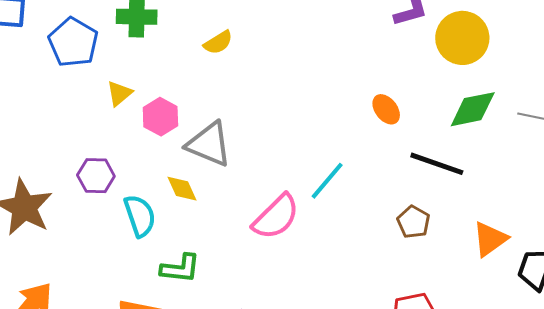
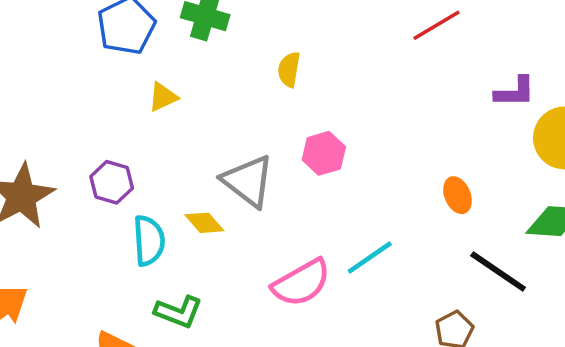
yellow semicircle: (218, 42) -> (289, 70), turned 116
pink hexagon: (160, 117) -> (324, 153), moved
yellow diamond: (182, 189) -> (204, 223), turned -32

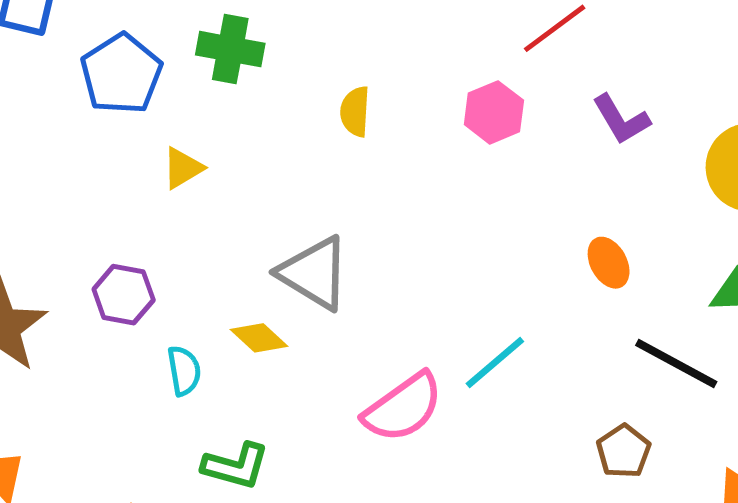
purple L-shape: (515, 92) -> (621, 119), moved, turned 66
pink hexagon: (324, 153) -> (494, 112), moved
cyan semicircle: (149, 241) -> (184, 371), size x0.7

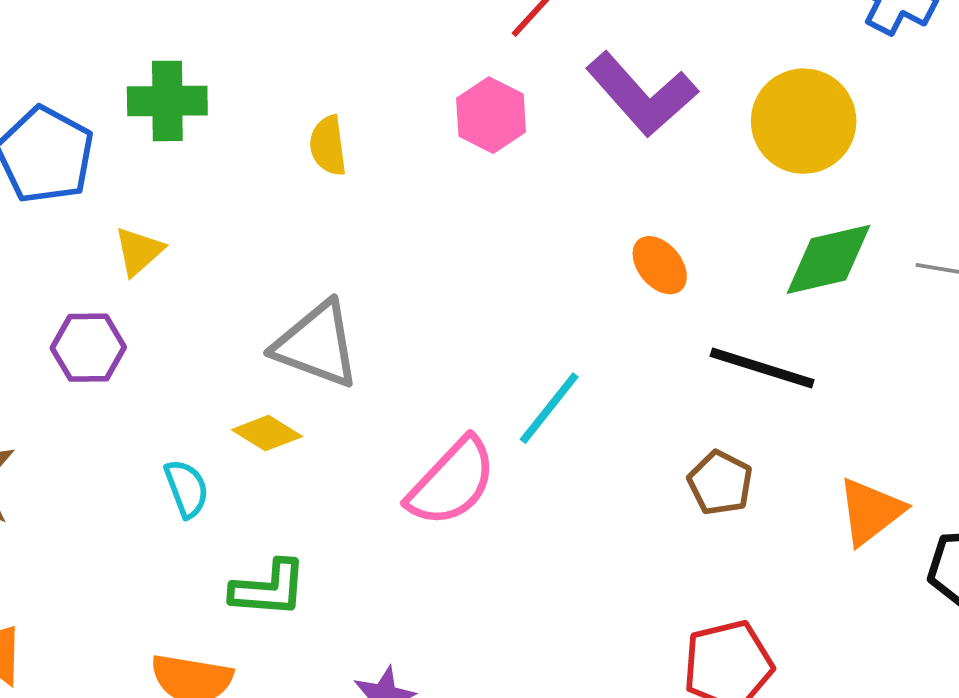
purple L-shape: (621, 119) -> (642, 94), size x1.5
purple hexagon: (124, 295) -> (88, 348), moved

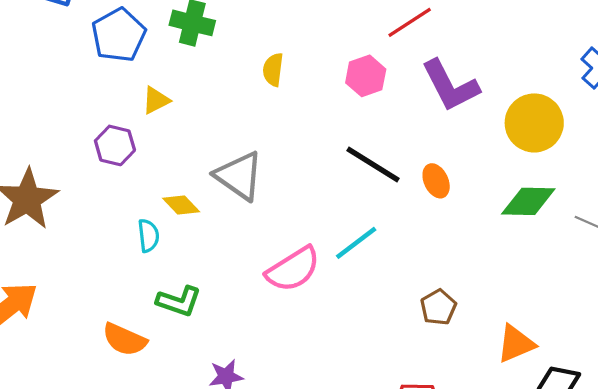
black line: (762, 368) -> (373, 164), moved
yellow diamond: (267, 433) -> (181, 205), moved

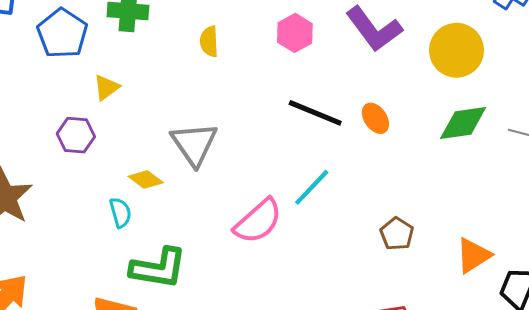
gray triangle: (239, 176) -> (194, 144), turned 30
green L-shape: (179, 301) -> (158, 268), size x1.4

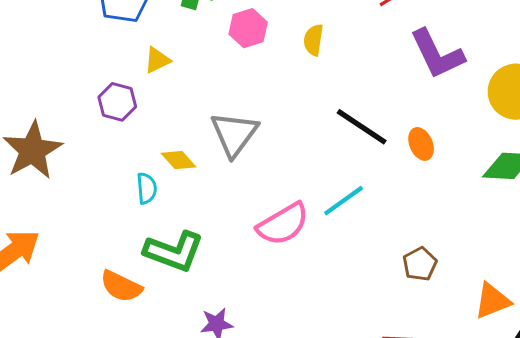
pink hexagon: (295, 33) -> (248, 28), moved
yellow semicircle: (209, 41) -> (314, 40), moved

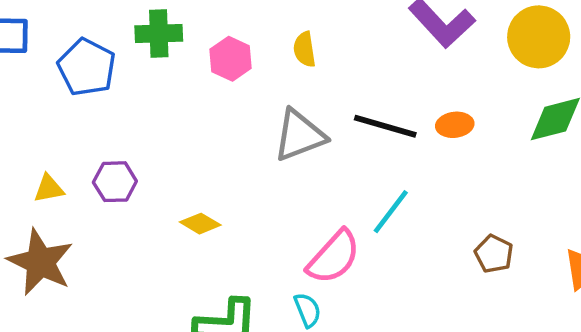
yellow triangle: (157, 60) -> (49, 189), moved, turned 32
gray triangle: (234, 134) -> (299, 135), moved, turned 50
orange ellipse: (421, 144) -> (455, 125), turned -56
cyan semicircle: (147, 188) -> (307, 310), moved

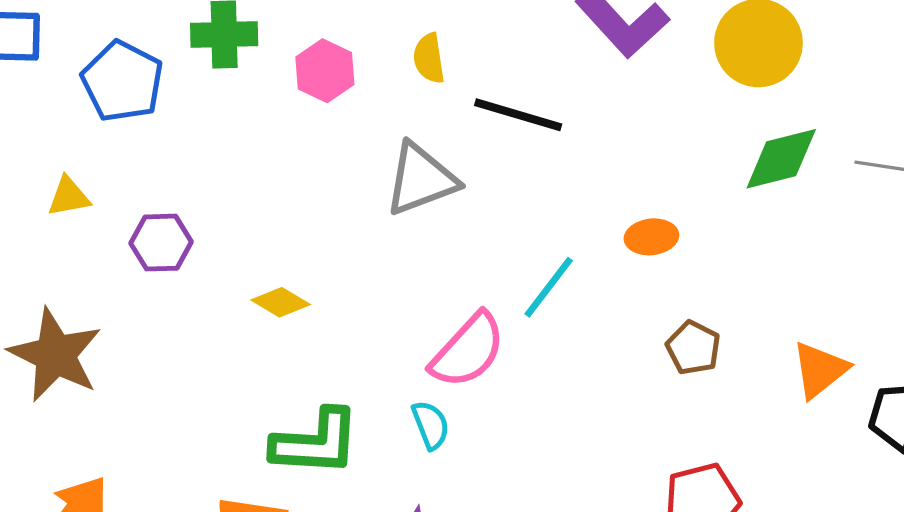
orange ellipse: (455, 125) -> (651, 237), moved
black line: (385, 126) -> (518, 115), moved
yellow triangle: (49, 189) -> (69, 197), moved

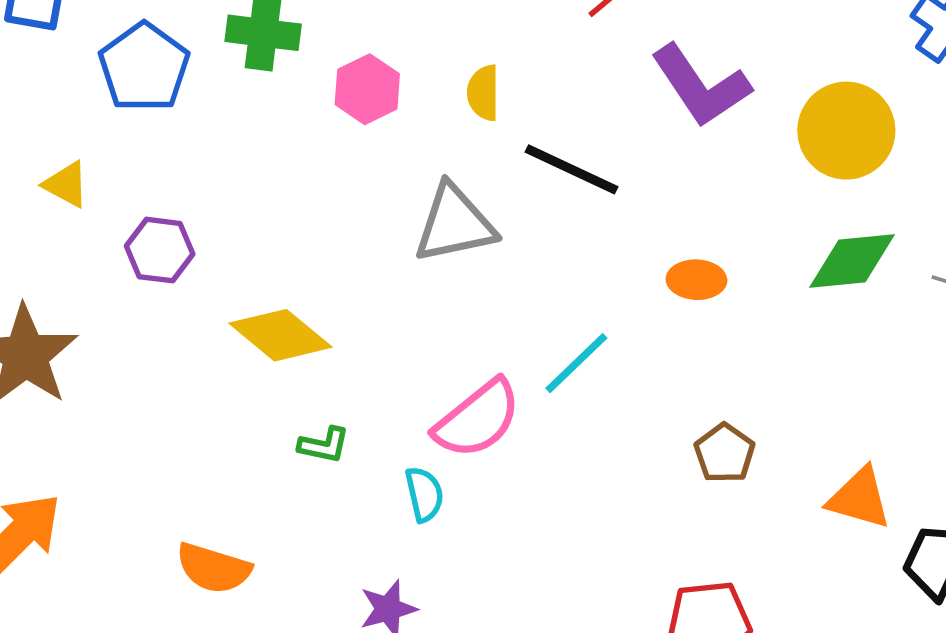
yellow triangle: (69, 197) -> (66, 184), turned 30
orange ellipse: (651, 237) -> (696, 280), moved
yellow diamond: (281, 302) -> (281, 335), size x1.6
orange triangle: (820, 370) -> (859, 498), turned 46
green L-shape: (316, 442) -> (324, 445), moved, size x0.5

